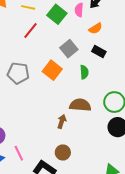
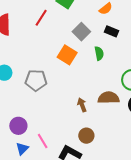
gray pentagon: (18, 73) -> (36, 80), moved
brown semicircle: (80, 105) -> (109, 98), moved
brown arrow: (62, 121) -> (82, 105), turned -32

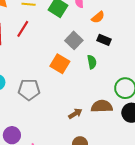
red line: (41, 18) -> (23, 29), moved
brown arrow: (82, 105) -> (75, 114), turned 80

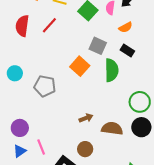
gray square: (74, 40) -> (98, 46), turned -30
green semicircle: (92, 62) -> (112, 70), size x1.6
brown semicircle: (102, 106) -> (112, 128), moved

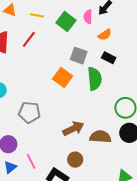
gray pentagon: (45, 86) -> (29, 112), moved
brown arrow: (86, 118) -> (73, 129), size x1.5

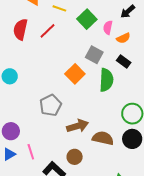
pink semicircle: (88, 17) -> (108, 28), moved
gray pentagon: (29, 112) -> (51, 105), moved, turned 30

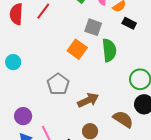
black rectangle: (124, 62) -> (129, 23), moved
brown semicircle: (103, 138) -> (123, 119), moved, turned 30

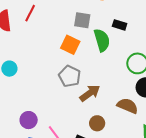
black rectangle: (129, 23) -> (120, 25), moved
gray pentagon: (58, 84) -> (70, 76), moved

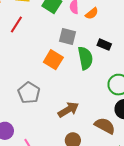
gray pentagon: (70, 76) -> (29, 93), moved

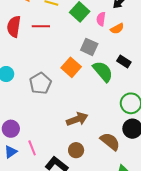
red line: (16, 25) -> (41, 26), turned 48
green semicircle: (85, 58) -> (103, 71), turned -40
gray pentagon: (29, 93) -> (40, 83), moved

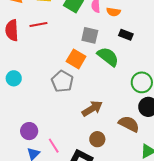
orange semicircle: (117, 29) -> (114, 12), turned 48
black rectangle: (124, 61) -> (126, 35), moved
gray pentagon: (40, 83) -> (62, 81), moved

